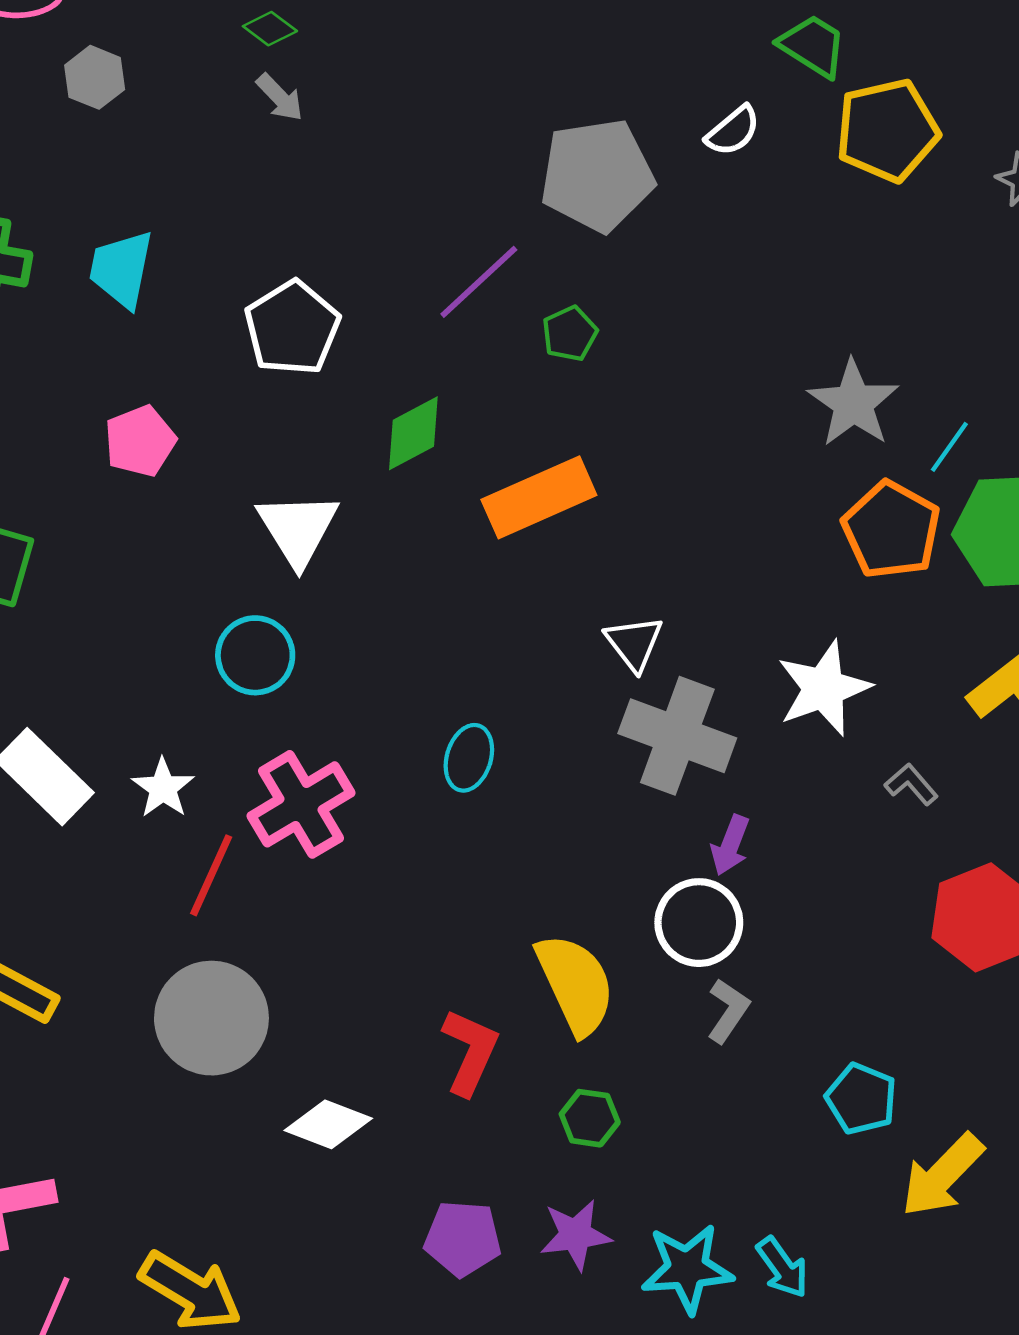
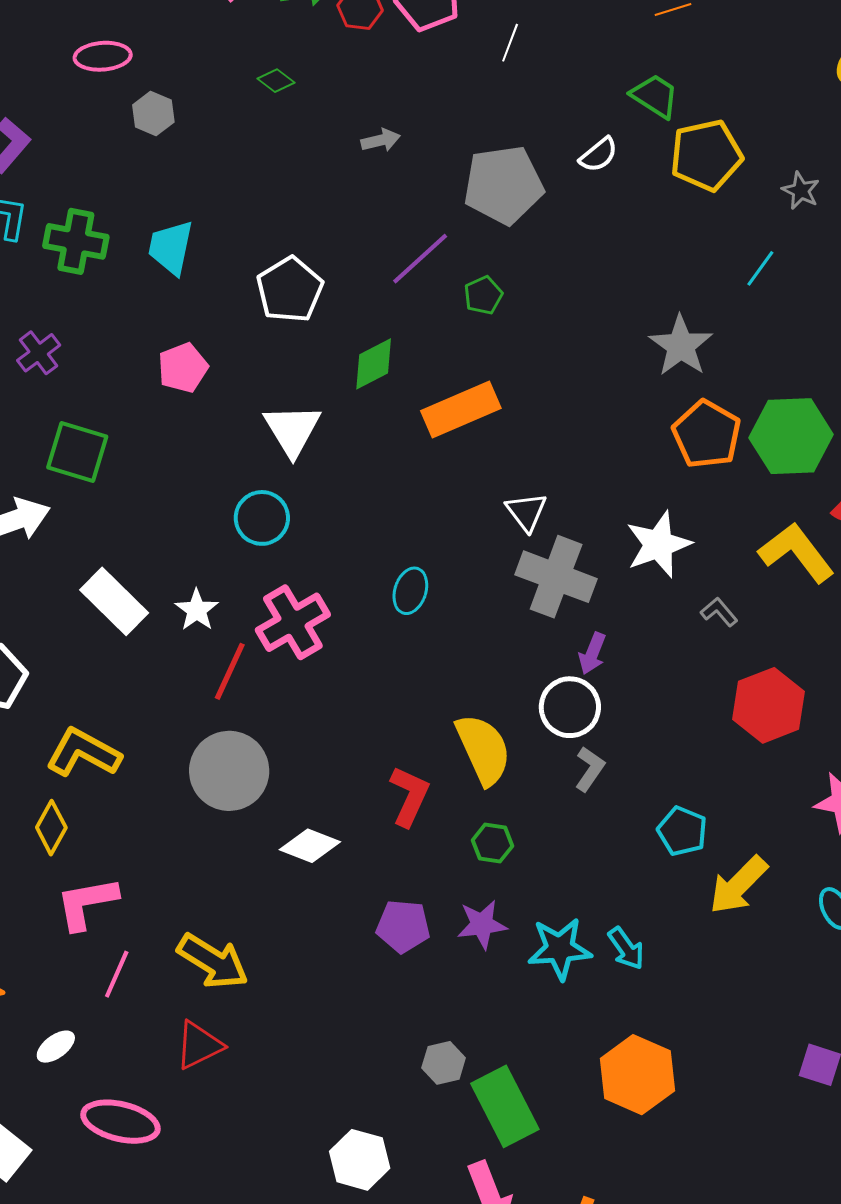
gray arrow: (280, 97) -> (381, 140), moved, turned -60
cyan line: (949, 447) -> (760, 268), moved

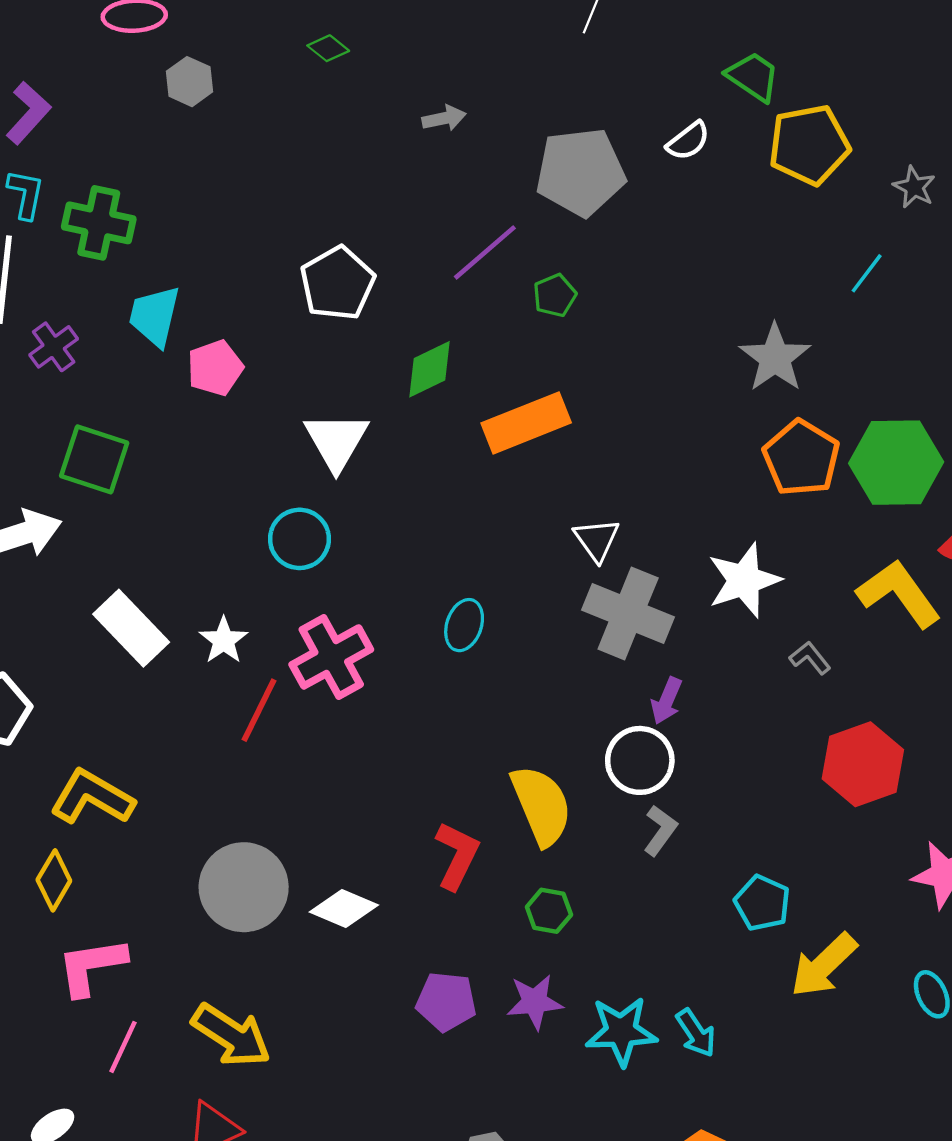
cyan trapezoid: (171, 247) -> (155, 316), moved
gray circle: (229, 771) -> (244, 887), moved

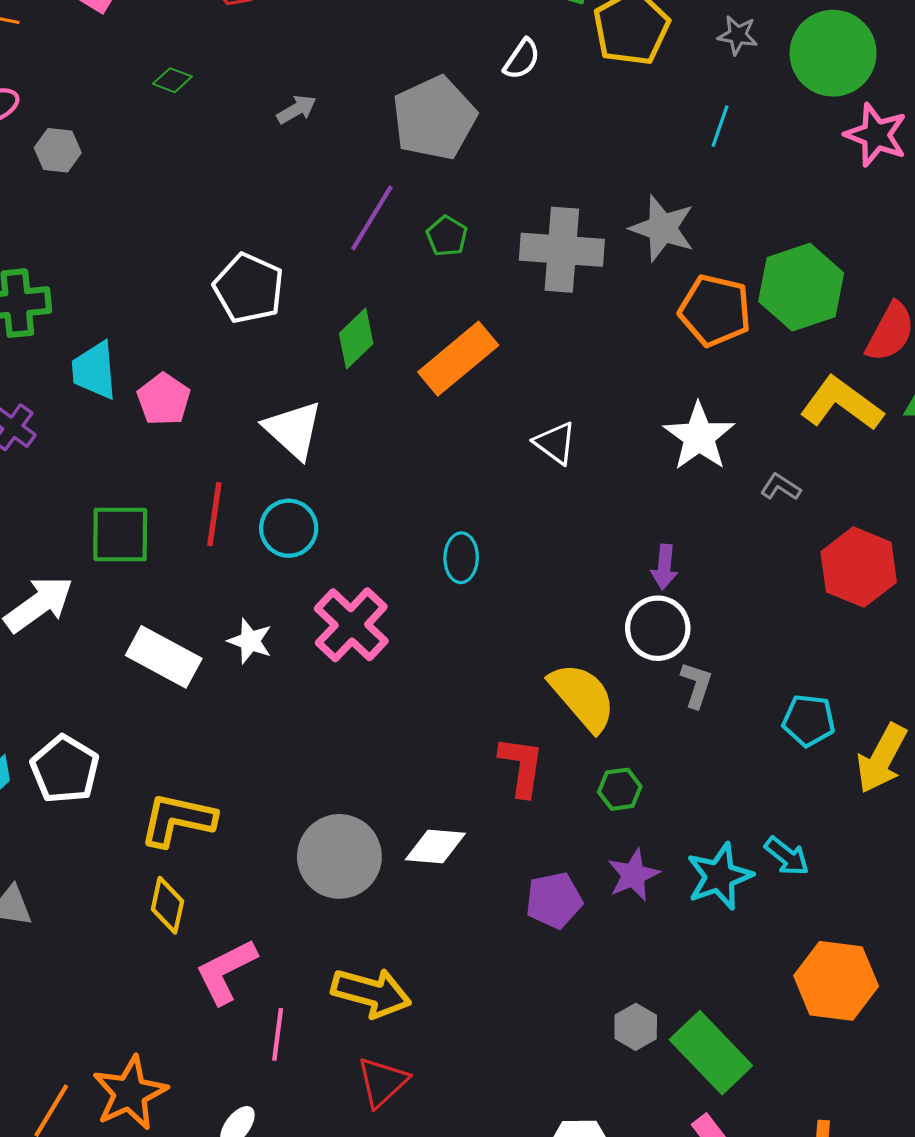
green square: (94, 459) -> (120, 534), moved
gray cross: (628, 613) -> (562, 250), moved
red line: (259, 710) -> (214, 514), moved

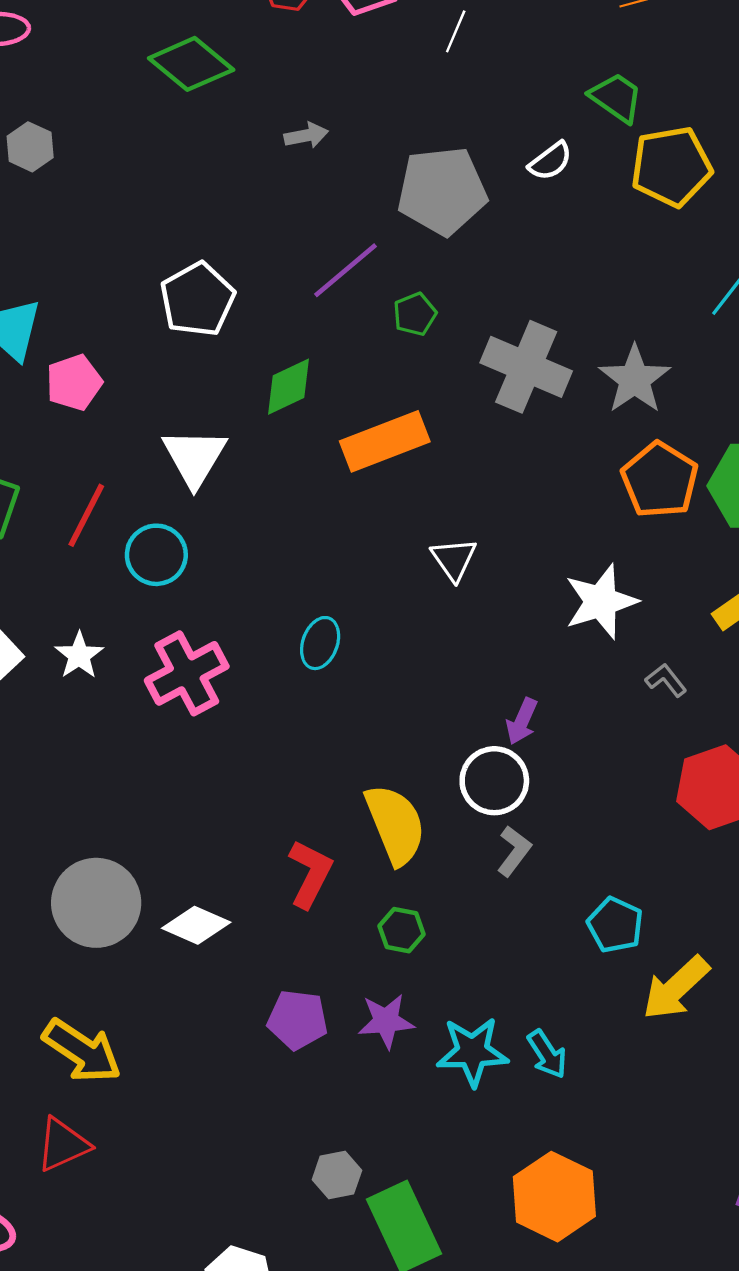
green diamond: (172, 80) -> (191, 64), size x2.0
gray hexagon: (58, 150) -> (30, 147), moved

